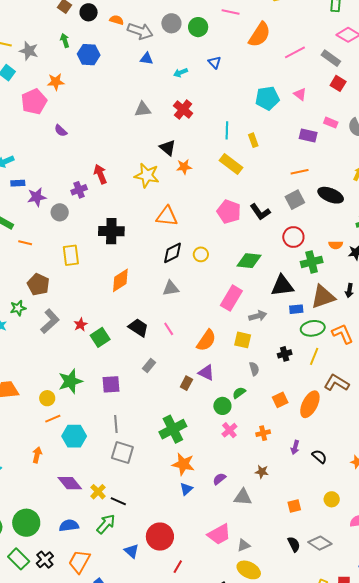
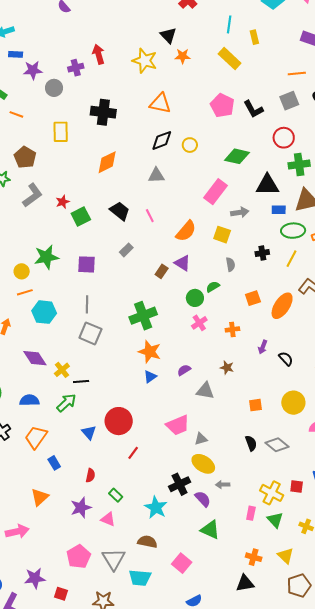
yellow circle: (332, 499) -> (293, 403), size x1.5
black line: (118, 501) -> (81, 382), turned -35

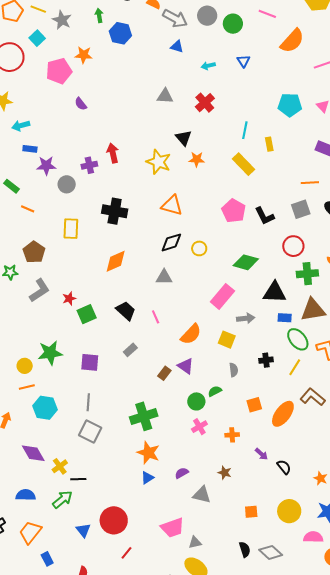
green ellipse: (293, 231) -> (298, 339), turned 50
purple arrow: (263, 347) -> (261, 454), turned -72

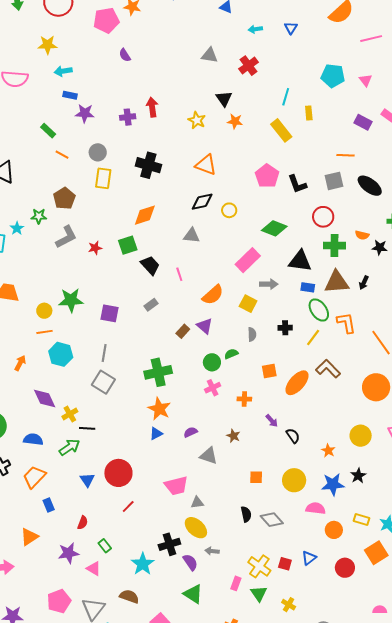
yellow star: (159, 162) -> (197, 120), size x0.7
gray circle: (67, 184) -> (98, 152), moved
green square: (87, 314) -> (128, 245), moved

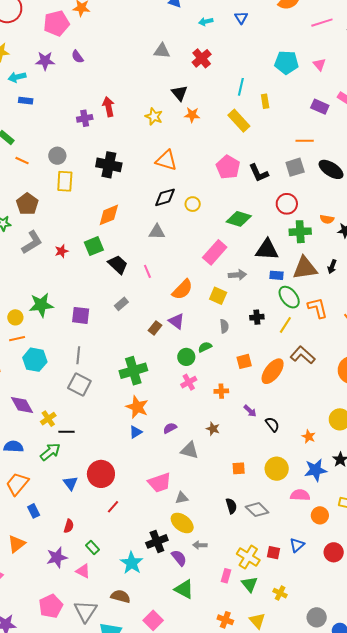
purple star: (85, 113) -> (45, 61), moved

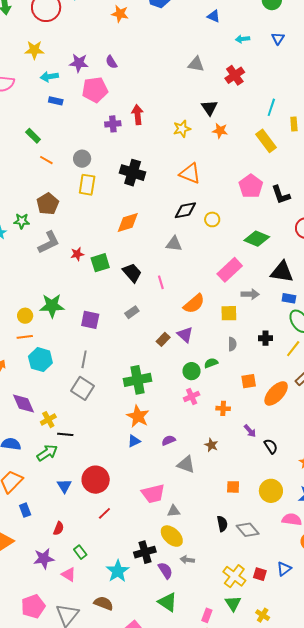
pink pentagon: (56, 23) -> (95, 90), moved
yellow star: (154, 117) -> (182, 129), turned 30
green square: (94, 246) -> (100, 263), moved
yellow square: (218, 296) -> (229, 313), turned -30
pink rectangle: (226, 576) -> (207, 615), moved

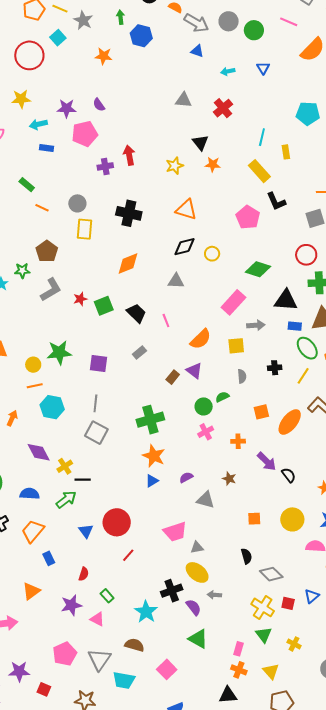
black L-shape: (281, 195) -> (276, 201), moved
purple arrow: (250, 431) -> (267, 461), size x1.5
gray diamond: (248, 530) -> (271, 574), moved

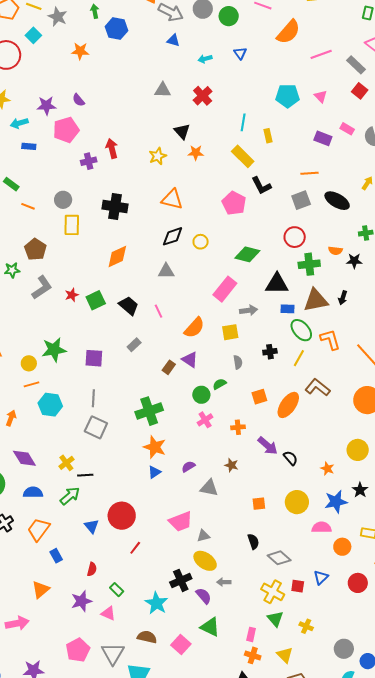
purple diamond: (39, 452) -> (24, 458), moved
pink square: (167, 669) -> (181, 644), moved

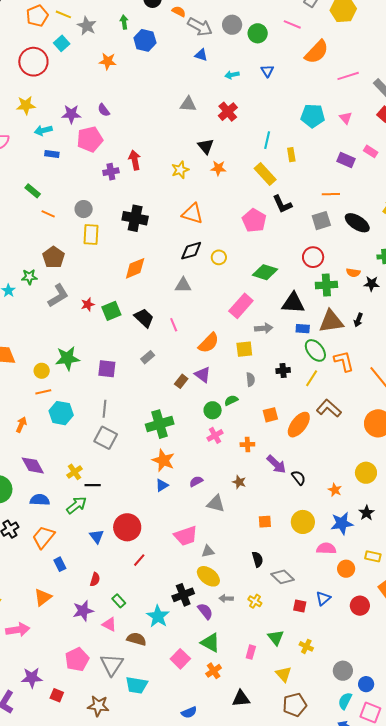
yellow cross: (273, 592) -> (255, 601), moved, size x0.6
brown semicircle: (147, 637) -> (136, 639), moved
orange cross: (253, 655) -> (214, 671), moved, turned 35

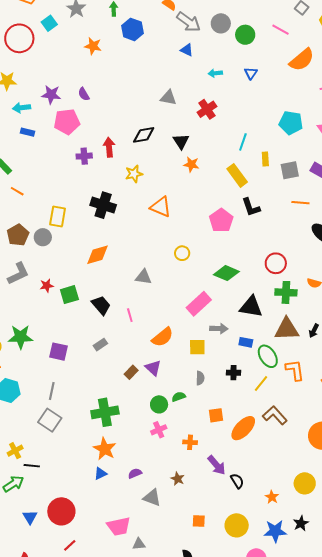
yellow star: (180, 170) -> (134, 174), moved
gray circle: (84, 209) -> (43, 237), moved
gray square: (321, 221) -> (290, 170), moved
black diamond: (191, 251) -> (144, 135), moved
blue rectangle: (303, 329) -> (246, 342), moved

